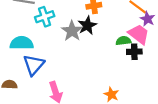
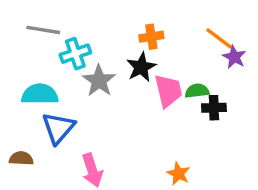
gray star: (72, 31) -> (99, 81), moved
pink trapezoid: (139, 34) -> (168, 91), moved, turned 40

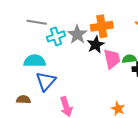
orange cross: (151, 37) -> (102, 26), size x1.5
gray star: (99, 81) -> (77, 34), moved

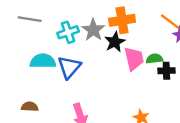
gray line: (37, 22) -> (30, 19), moved
blue triangle: (46, 81) -> (69, 67), moved

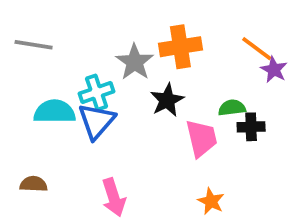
cyan cross: (68, 32) -> (97, 92), moved
black star: (115, 42) -> (167, 100), moved
pink trapezoid: (134, 59) -> (201, 138), moved

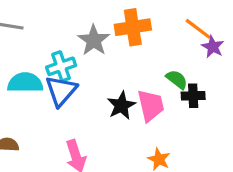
black star: (167, 100) -> (121, 105), moved
green semicircle: (232, 108) -> (177, 79), turned 45

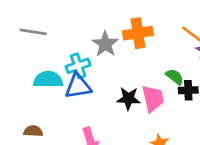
blue triangle: (61, 91) -> (78, 86), turned 40
black star: (121, 105) -> (128, 98), turned 30

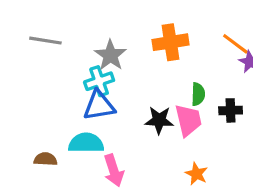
gray star: (105, 44) -> (110, 55), moved
green semicircle: (175, 77) -> (198, 94), moved, turned 54
cyan semicircle: (48, 79) -> (86, 143), moved

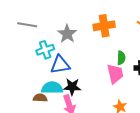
cyan cross: (99, 81) -> (45, 50), moved
black star: (159, 120) -> (72, 87), moved
brown semicircle: (45, 159) -> (40, 98), moved

